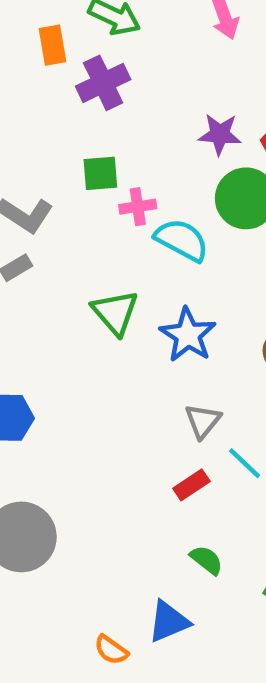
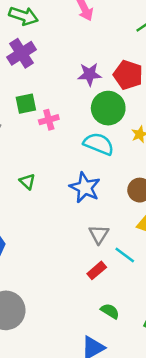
cyan semicircle: (182, 240) -> (99, 144), moved
green triangle: (115, 312) -> (27, 182), moved, size x0.6

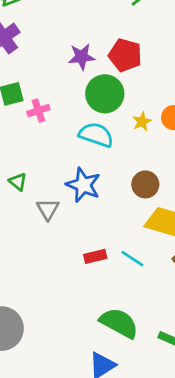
gray triangle: (99, 234) -> (48, 209), moved
red rectangle: (97, 270) -> (95, 256), moved, turned 30
green semicircle: (110, 311) -> (119, 323), size x1.8

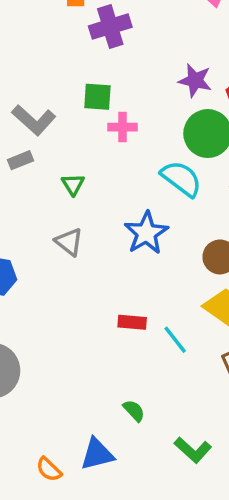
green triangle: (18, 182) -> (73, 184), moved
gray triangle: (48, 209) -> (69, 242), moved, turned -40
green semicircle: (119, 323) -> (134, 411), size x0.5

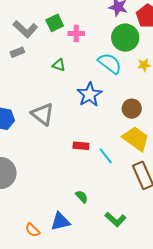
green square: (97, 97) -> (55, 23), moved, turned -30
green triangle: (73, 184) -> (59, 65), moved, turned -40
gray triangle: (69, 242) -> (43, 114), moved, size x1.4

